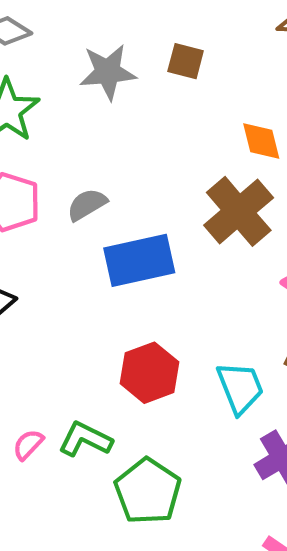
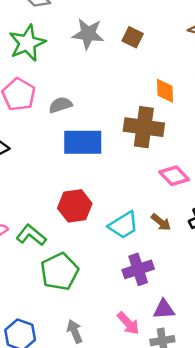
brown cross: (239, 211) -> (144, 127), turned 36
cyan trapezoid: (240, 388) -> (123, 225), turned 68

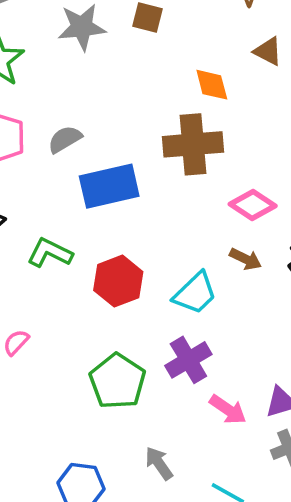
brown arrow: (161, 222) -> (246, 259), moved
green L-shape: (31, 235) -> (50, 253), moved
purple cross: (138, 269) -> (188, 360), moved
pink arrow: (128, 323) -> (228, 409), moved

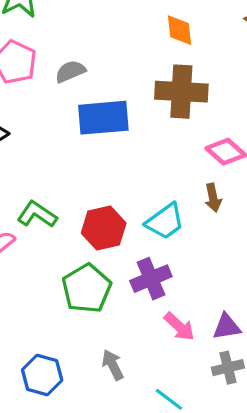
orange diamond: (212, 85) -> (179, 30), moved
green L-shape: (50, 253) -> (37, 214), moved
brown arrow: (246, 259) -> (213, 198), turned 44
red hexagon: (118, 281) -> (104, 228), moved

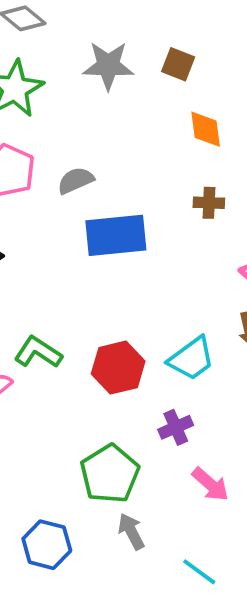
brown cross: (181, 92) -> (209, 203), size x0.5
purple cross: (151, 279) -> (176, 427), size x0.7
green pentagon: (87, 288) -> (110, 474), moved

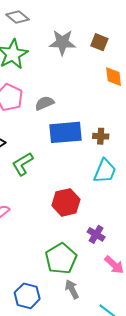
brown cross: (209, 203) -> (101, 136), moved
green L-shape: (38, 352) -> (23, 164), moved, turned -65
cyan trapezoid: (191, 359) -> (105, 171), moved, turned -32
purple cross: (176, 427) -> (96, 234), turned -36

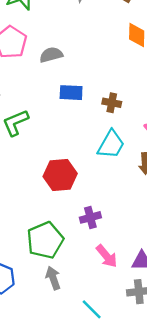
blue rectangle: (66, 132) -> (71, 93), size x0.6
purple cross: (96, 234) -> (90, 217), turned 36

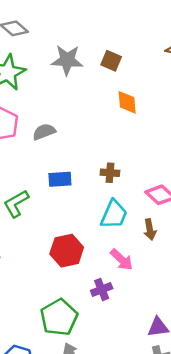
blue rectangle: (71, 93) -> (60, 179), moved
pink arrow: (107, 256) -> (122, 260), moved

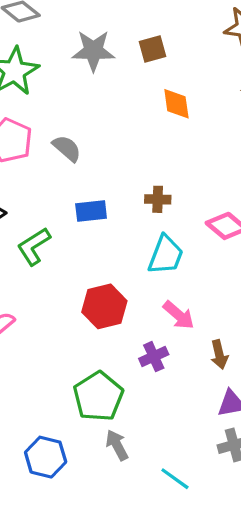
brown square: (111, 61) -> (153, 49), turned -36
gray semicircle: (44, 132) -> (67, 148), turned 65
brown arrow: (150, 230) -> (219, 354), moved

